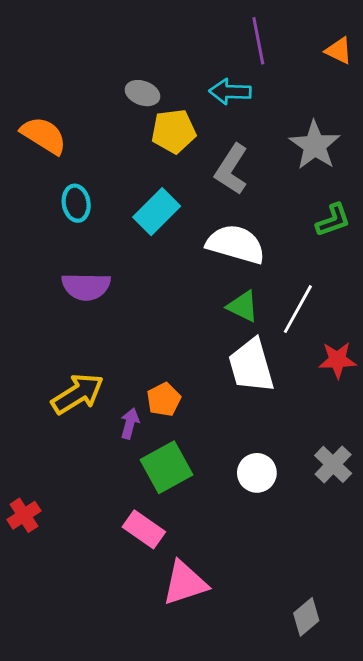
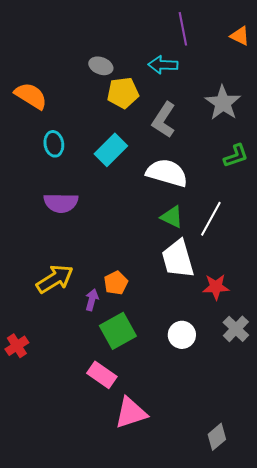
red star: (337, 360) -> (216, 287), moved
red cross: (24, 515) -> (17, 346), moved

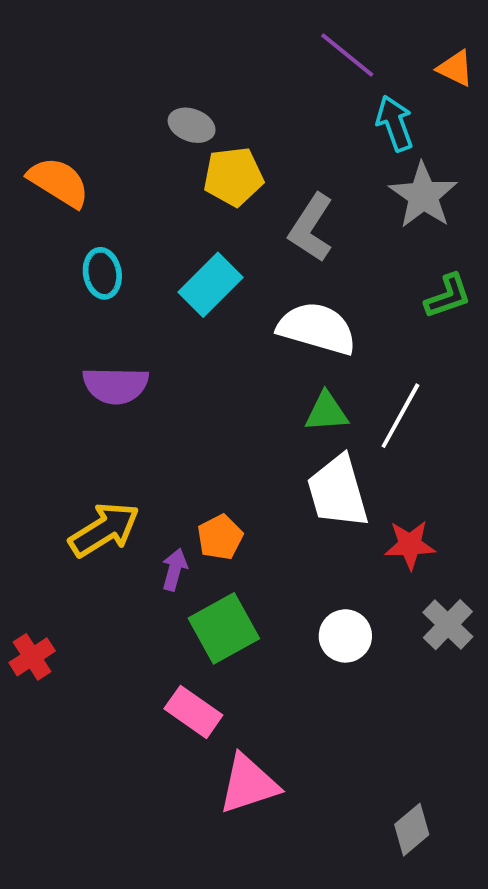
purple line: (183, 29) -> (347, 55), turned -40
cyan arrow: (163, 65) -> (395, 123), moved, turned 68
green triangle: (172, 217) -> (326, 412), turned -30

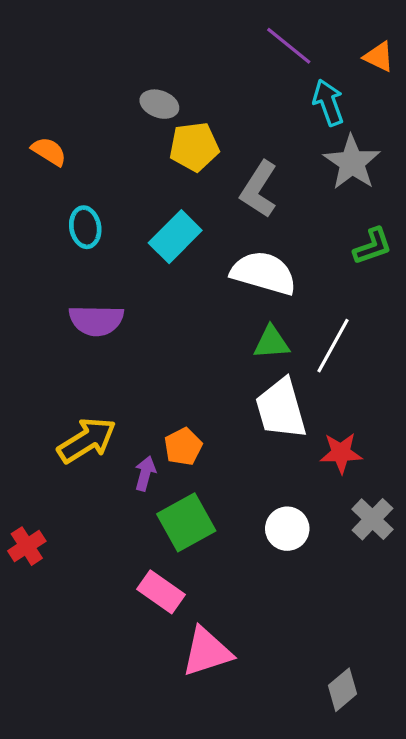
orange semicircle: (59, 182) -> (49, 151), size x0.7

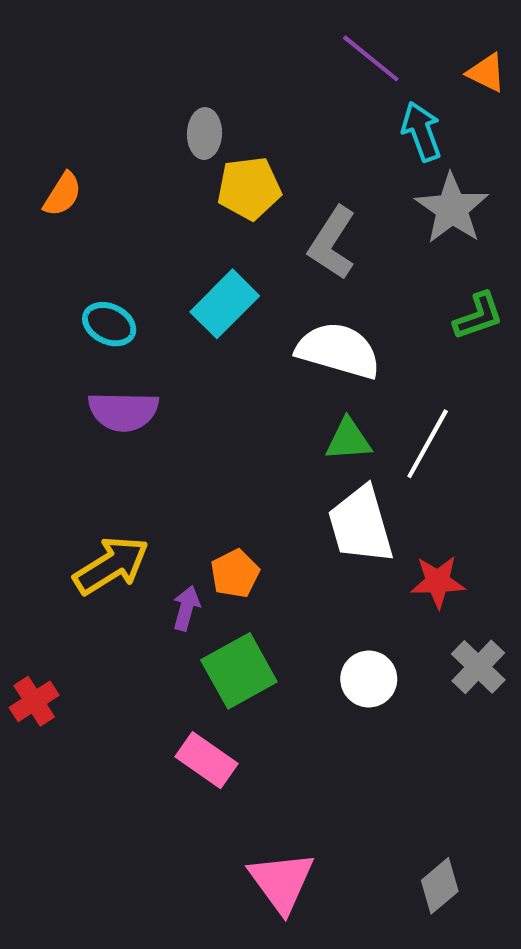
gray ellipse: (159, 104) -> (204, 133), turned 72
orange semicircle: (49, 151) -> (63, 194), turned 90
cyan ellipse: (85, 227) -> (109, 324), moved, turned -54
pink triangle: (207, 652) -> (282, 882), moved, turned -48

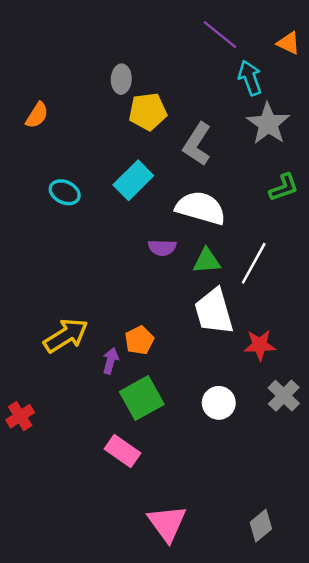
purple semicircle: (123, 411) -> (162, 248), moved, size x0.7

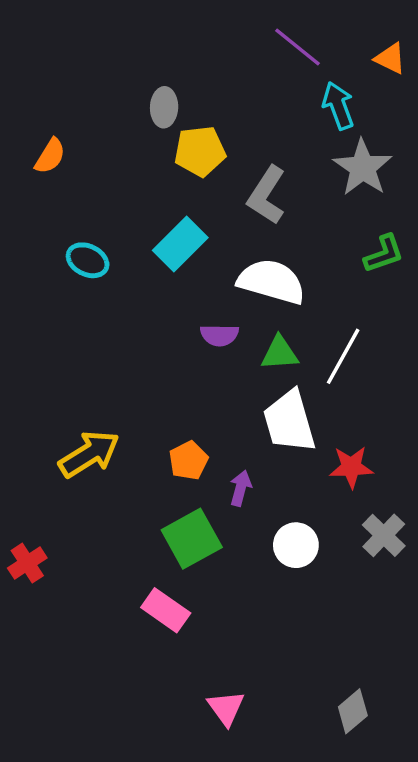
purple arrow: (110, 361) -> (241, 488), moved
pink triangle: (167, 523) -> (226, 708), size x0.7

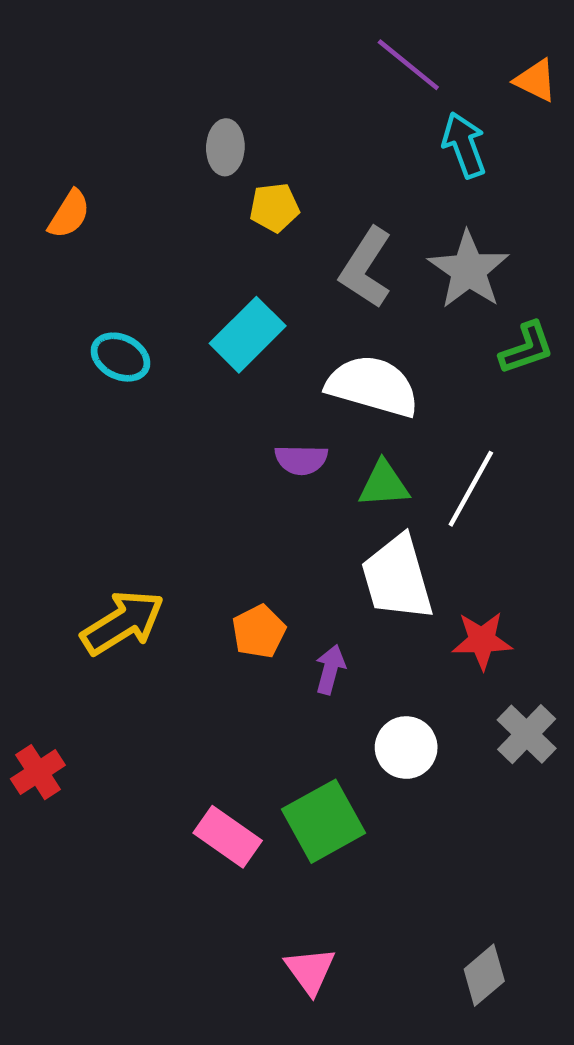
yellow pentagon: (200, 151) -> (274, 208), size x0.7
gray star: (363, 168) -> (469, 270), moved
green square: (192, 539) -> (324, 821), moved

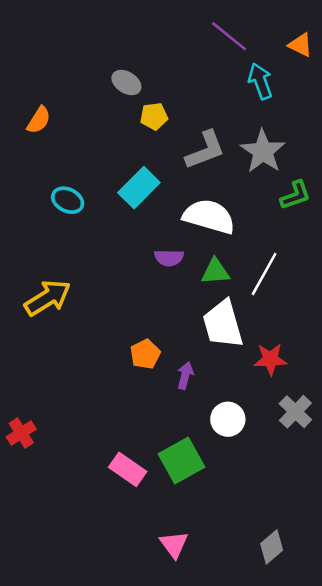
gray ellipse: (225, 147) -> (126, 82), turned -60
gray L-shape: (366, 268) -> (205, 150), turned -144
yellow arrow: (123, 623) -> (48, 298), moved

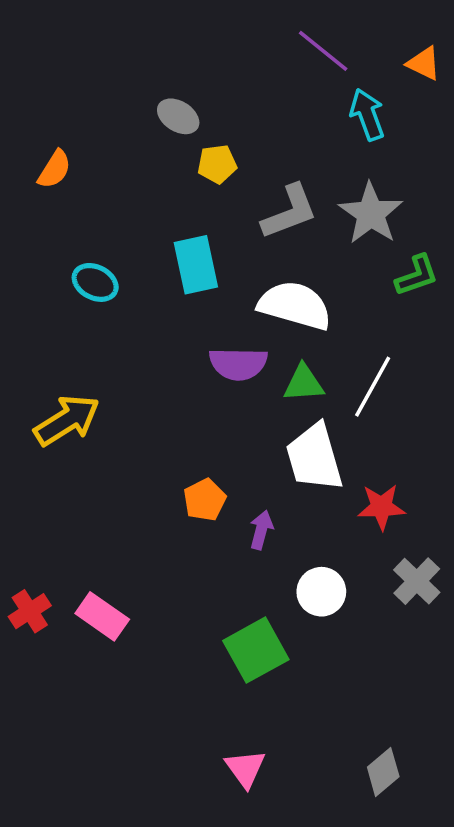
cyan rectangle: (139, 188) -> (196, 265), turned -57
purple semicircle: (169, 258) -> (238, 364), size x1.4
pink rectangle: (128, 469) -> (102, 616), moved

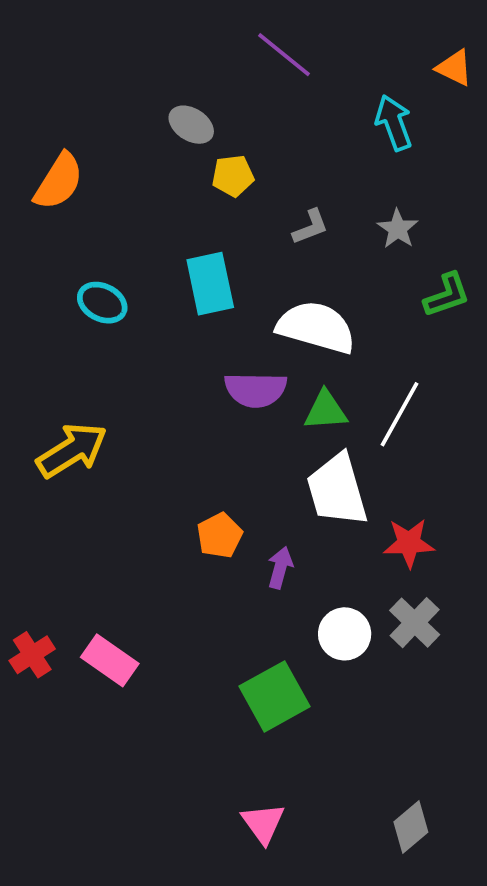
purple line: (323, 51) -> (284, 55), moved
orange semicircle: (54, 169) -> (59, 181), size x1.4
gray L-shape: (290, 212) -> (310, 227), size x0.6
gray star: (371, 214) -> (398, 229), size x0.6
gray cross: (417, 581) -> (415, 623), moved

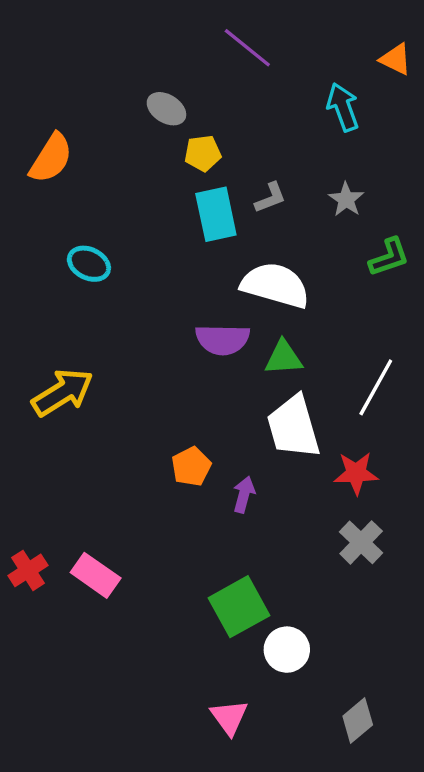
cyan rectangle: (210, 284) -> (216, 214), moved
white line: (399, 414) -> (376, 387), moved
white circle: (345, 634) -> (287, 650), moved

